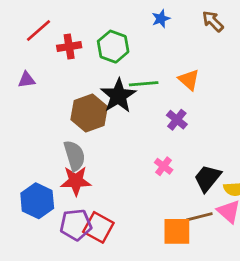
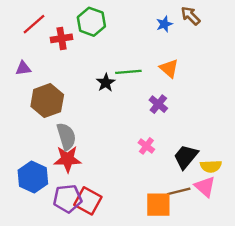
blue star: (161, 19) -> (164, 24), moved
green hexagon: (113, 47) -> (91, 22), moved
black star: (118, 96) -> (106, 83), size x0.6
brown hexagon: (89, 113) -> (47, 101), moved

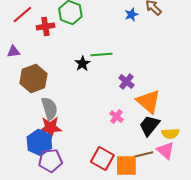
orange triangle: (169, 68) -> (148, 102), moved, size x1.5
blue hexagon: (33, 177) -> (39, 143), moved
red square: (88, 201) -> (102, 159), moved

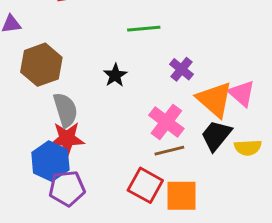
black star: (82, 64) -> (115, 75), moved
pink cross: (116, 117) -> (166, 122), size x1.6
pink triangle: (165, 151) -> (242, 93), moved
brown line: (143, 155) -> (169, 151), moved

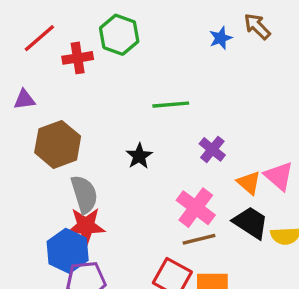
orange triangle: (215, 99) -> (249, 183), size x0.6
black trapezoid: (216, 136) -> (251, 223), turned 84

